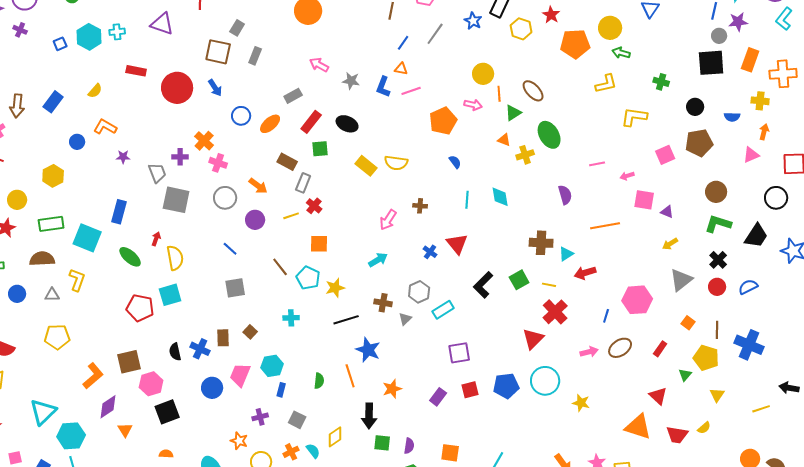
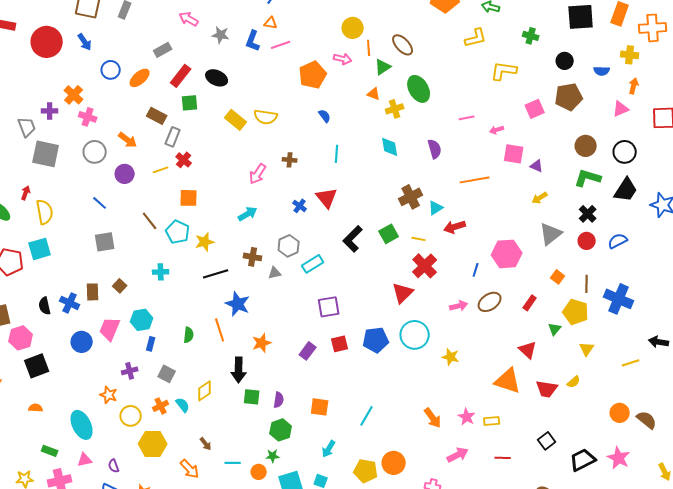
cyan diamond: (500, 197) -> (390, 147), moved
black circle: (776, 198) -> (625, 152), moved
brown cross: (541, 243) -> (411, 197), turned -30
gray triangle: (405, 319) -> (275, 273), turned 32

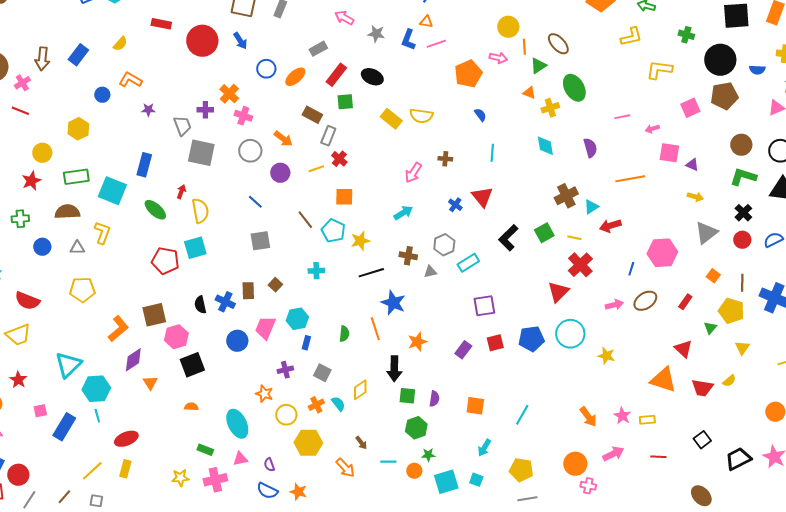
black circle: (565, 61) -> (720, 60), size x1.8
yellow arrow: (540, 198) -> (695, 197), turned -133
green hexagon: (281, 430) -> (416, 428), moved
orange circle: (394, 463) -> (575, 464), moved

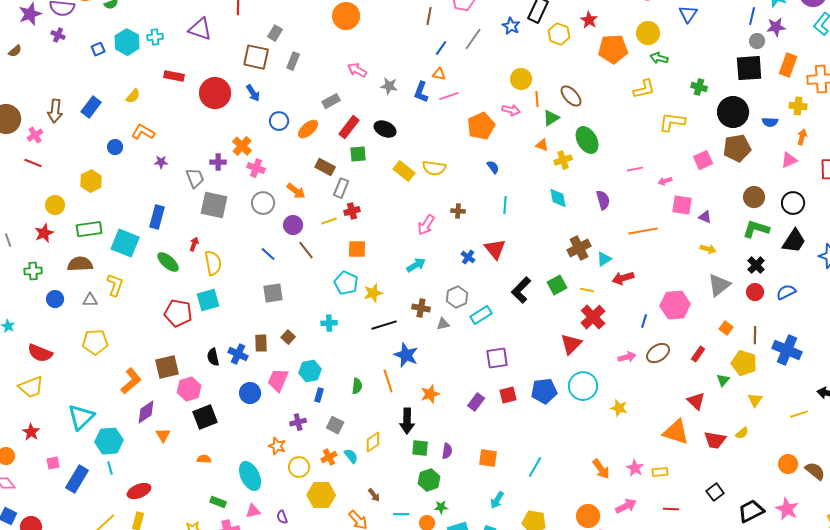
red cross: (339, 159) -> (352, 211), turned 35
brown line: (305, 220) -> (306, 250), moved

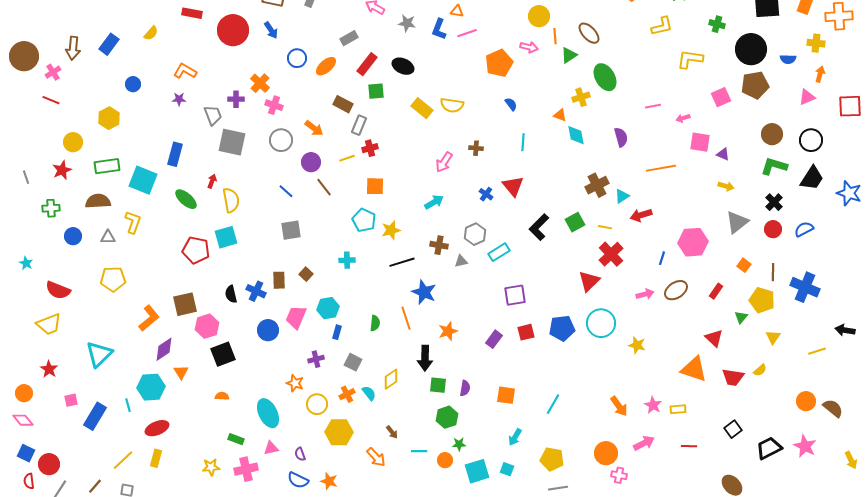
orange L-shape: (143, 132) -> (185, 71), moved
orange triangle: (542, 145) -> (560, 115), moved
cyan hexagon: (109, 441) -> (151, 387), moved

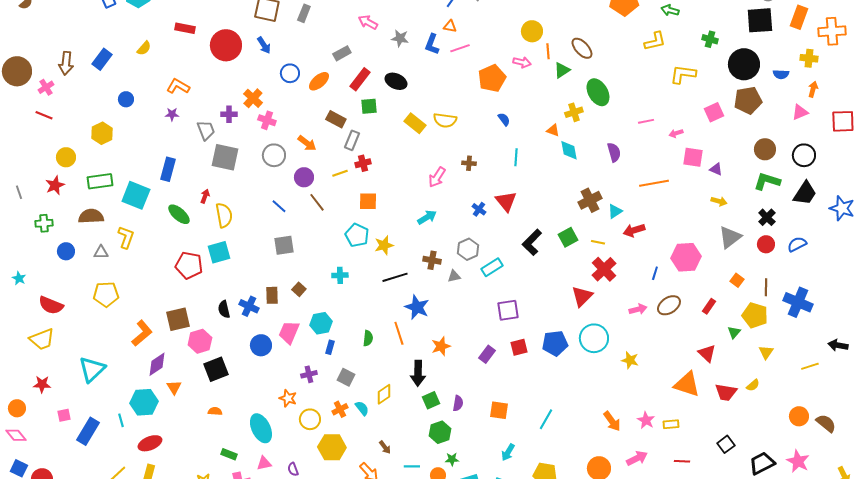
red star: (49, 369) -> (42, 384), turned -30
green square: (438, 385) -> (431, 400), turned -30

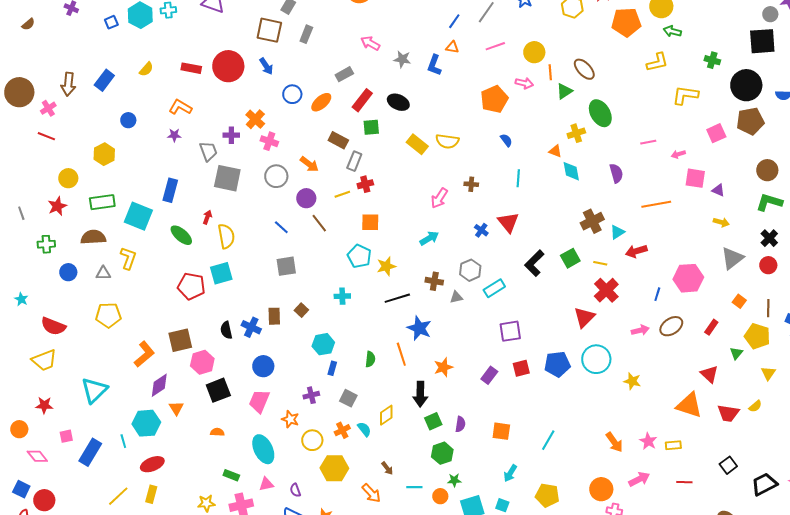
red rectangle: (185, 28) -> (191, 68), moved
pink line: (460, 48) -> (495, 46), moved
pink trapezoid: (289, 332) -> (259, 401), moved
pink diamond: (16, 435) -> (37, 456), moved

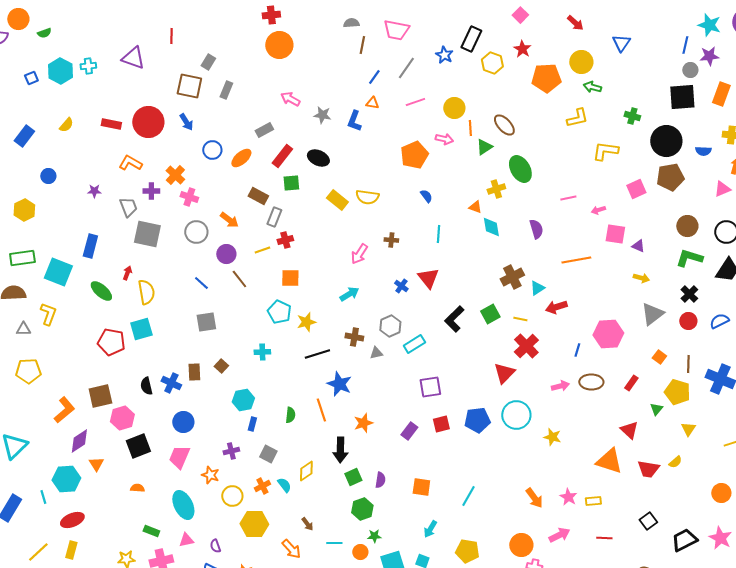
orange L-shape: (180, 107) -> (130, 163), moved
brown ellipse: (671, 326) -> (591, 382), turned 35

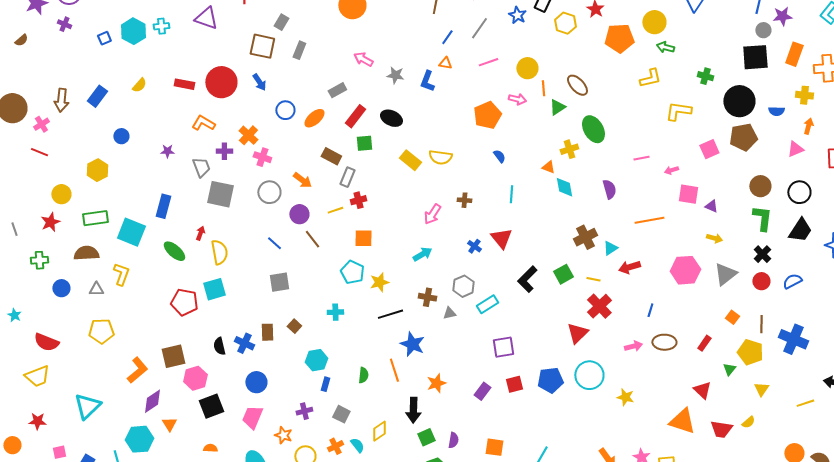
green L-shape: (689, 258) -> (762, 218), turned 80
pink hexagon: (608, 334) -> (685, 270), moved

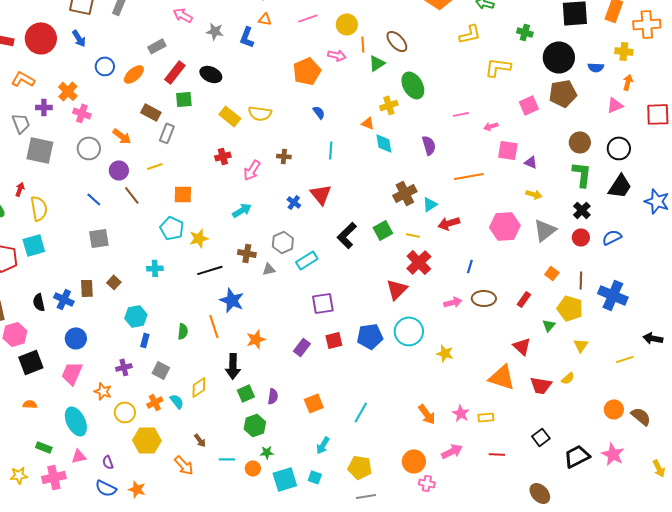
red cross: (358, 200) -> (223, 156), moved
orange square: (494, 447) -> (314, 403), turned -30

